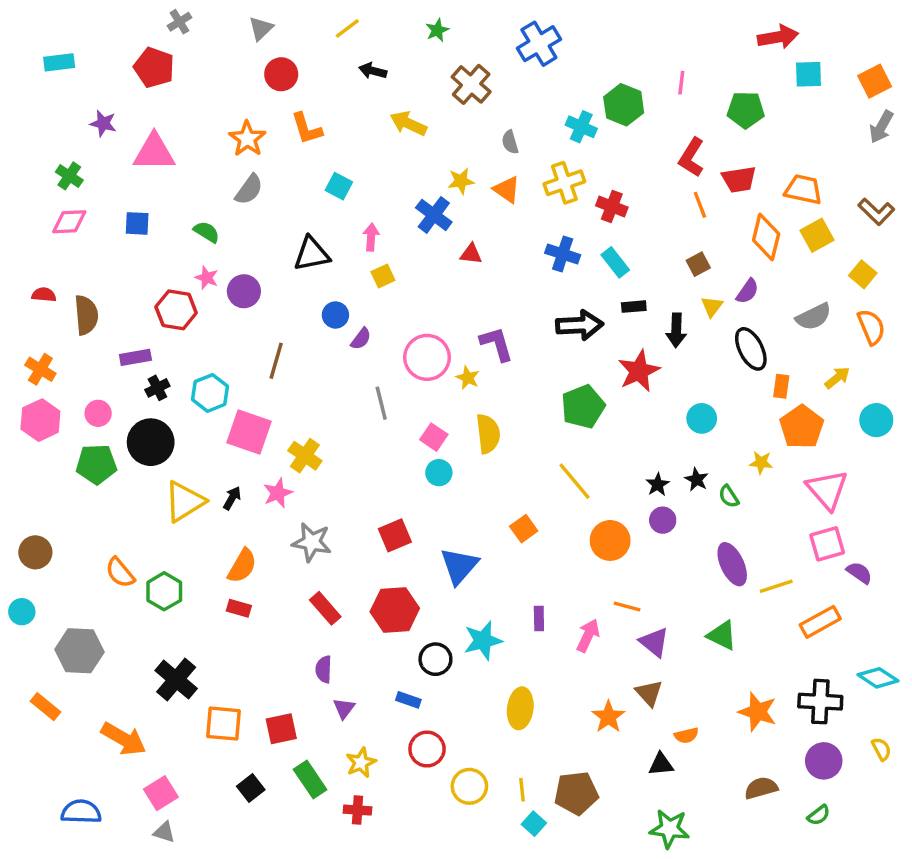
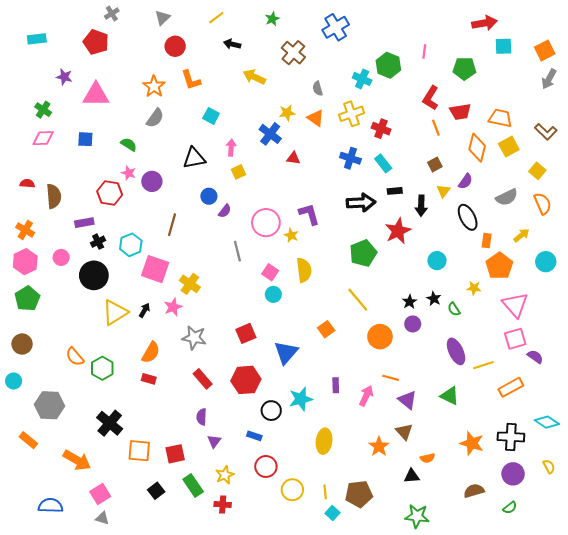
green pentagon: (96, 464) -> (27, 299), moved, turned -30

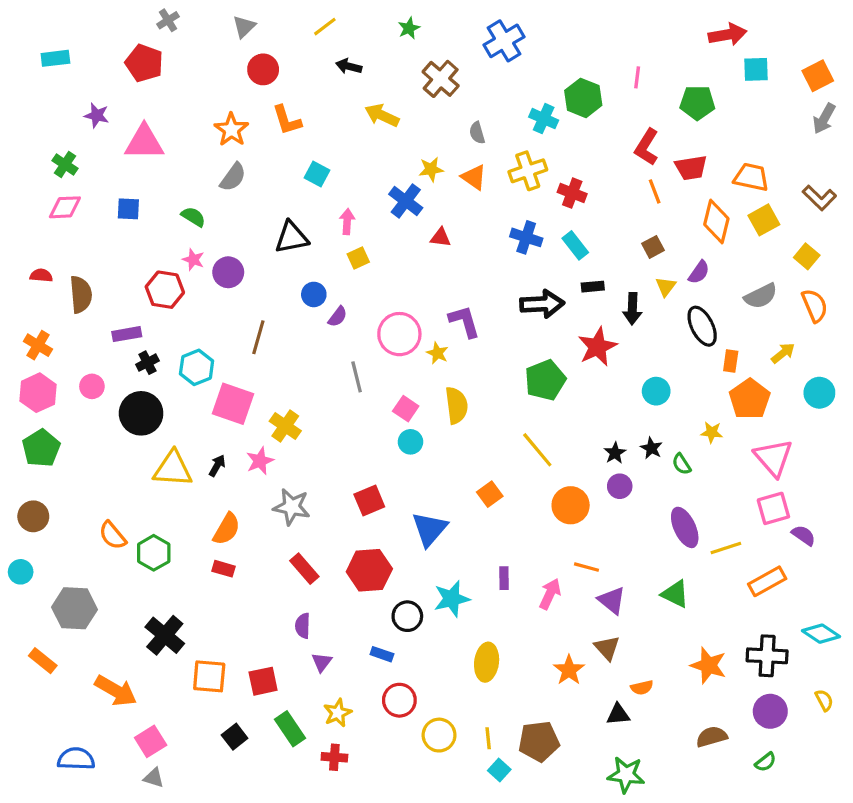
yellow triangle: (115, 312) -> (173, 469), turned 36

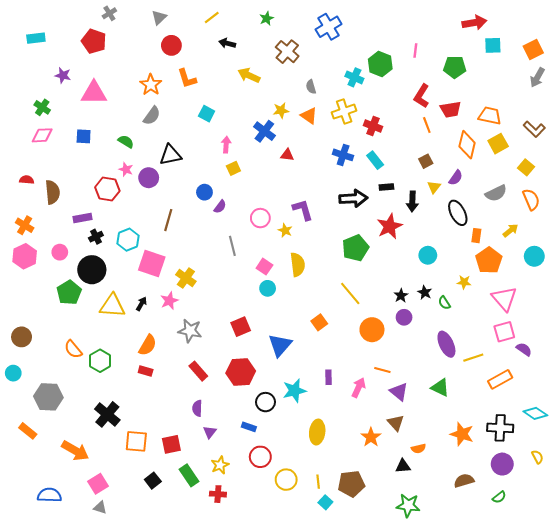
black triangle: (292, 237) -> (170, 155), moved
pink circle: (399, 334) -> (260, 218), size x0.7
green pentagon: (41, 448) -> (69, 292), moved

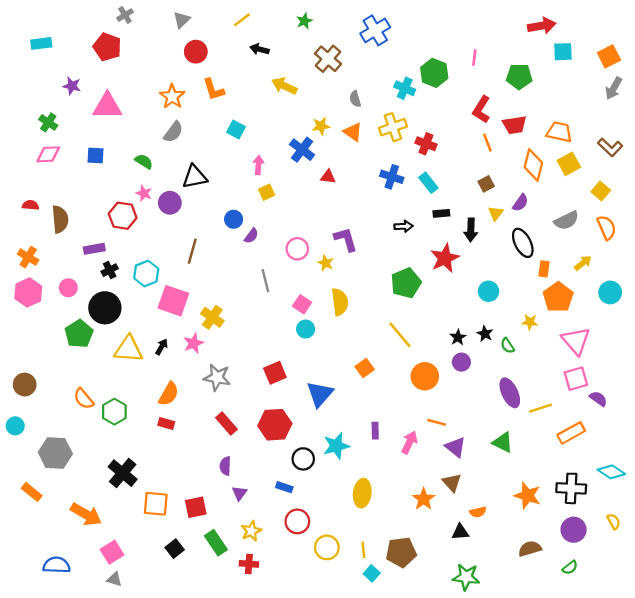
black arrow: (353, 198) -> (404, 226), size x0.6

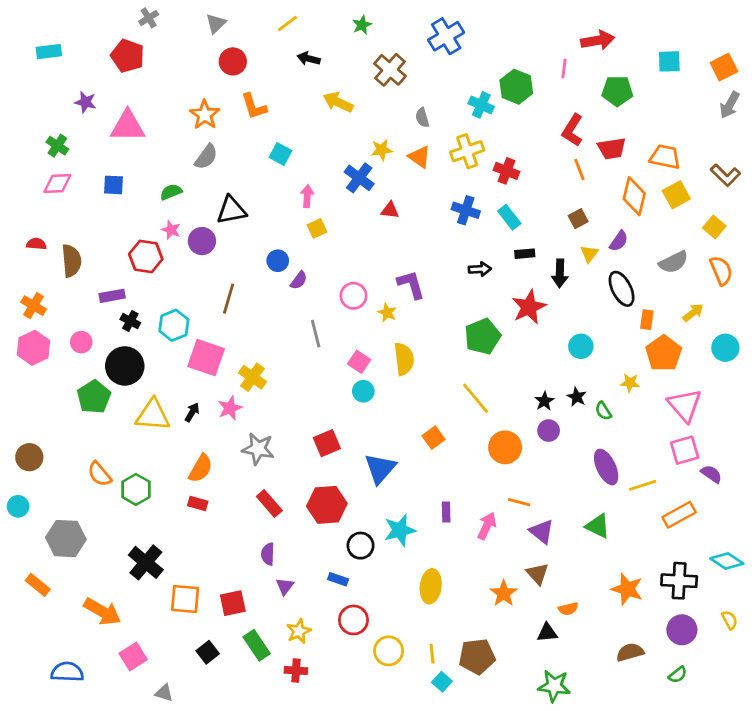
red arrow: (542, 26) -> (598, 40), moved
green semicircle: (144, 161) -> (171, 192), turned -54
black cross: (110, 270) -> (130, 321), turned -35
gray triangle: (114, 579) -> (164, 693), moved

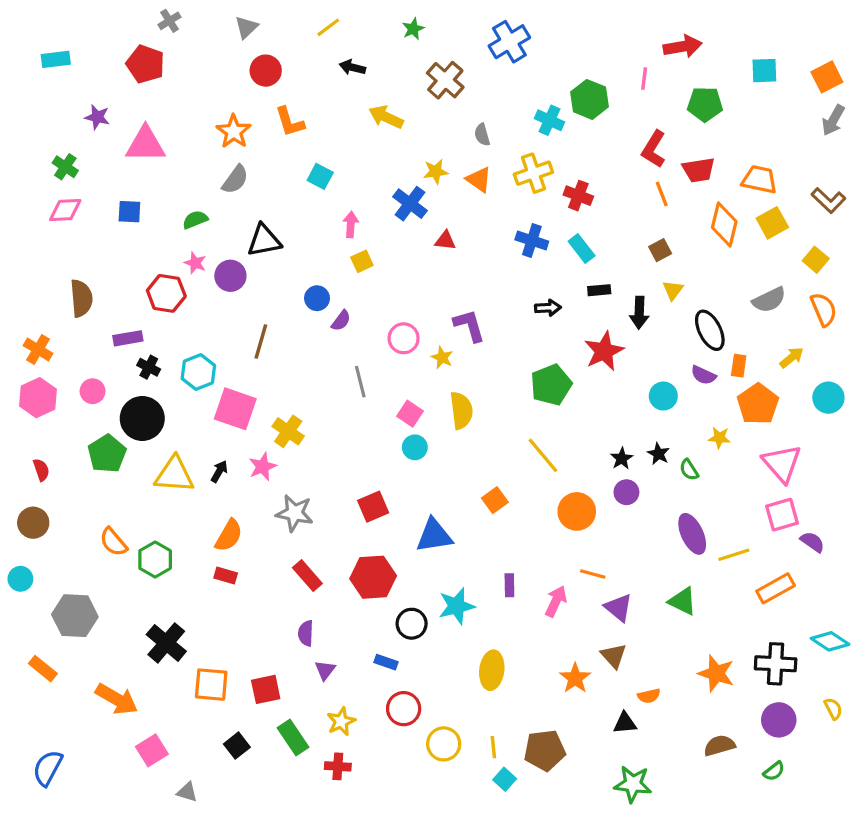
purple semicircle: (619, 241) -> (703, 375), moved, turned 80
red semicircle: (36, 244) -> (41, 470), moved, turned 66
blue triangle: (380, 468) -> (434, 536), turned 40
blue semicircle: (67, 672) -> (48, 768), moved, turned -64

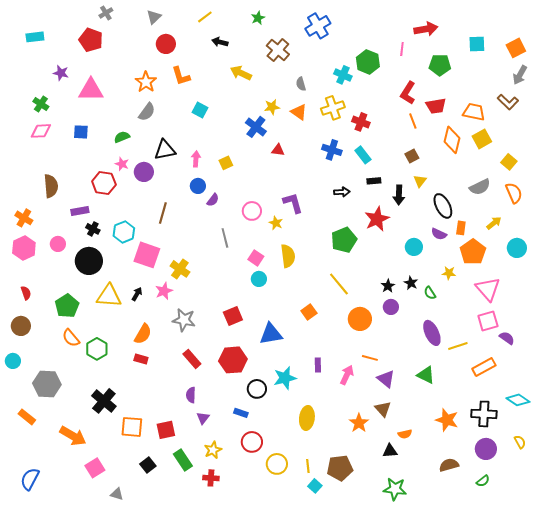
brown L-shape: (828, 200) -> (508, 102), moved
pink arrow: (351, 224) -> (196, 159), moved
green pentagon: (107, 454) -> (67, 306), moved

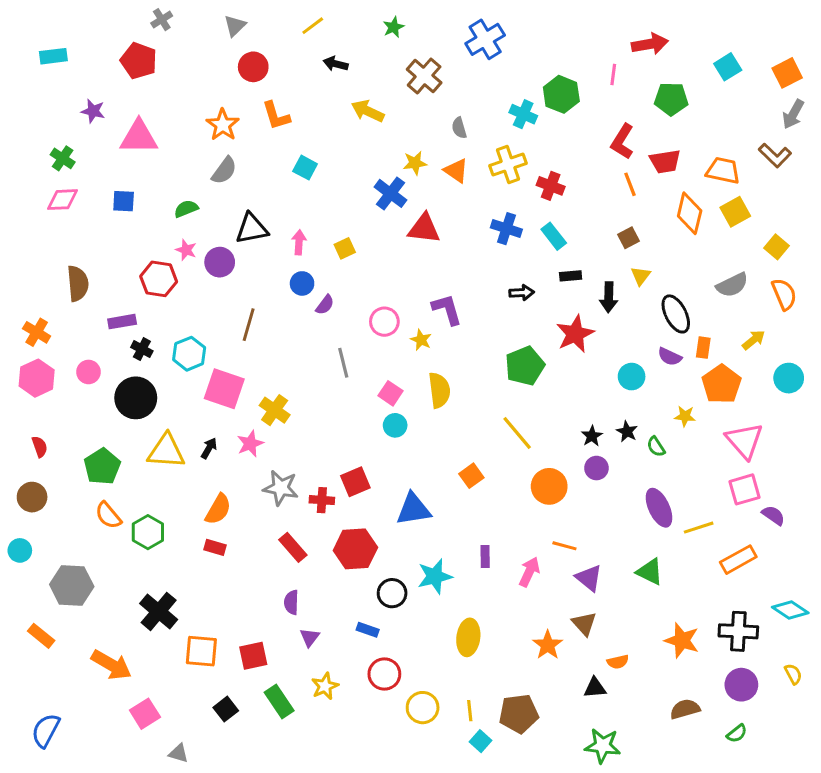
cyan square: (477, 44) -> (728, 67), turned -30
red triangle: (278, 150) -> (424, 229), size x1.6
red cross: (211, 478) -> (322, 500), moved

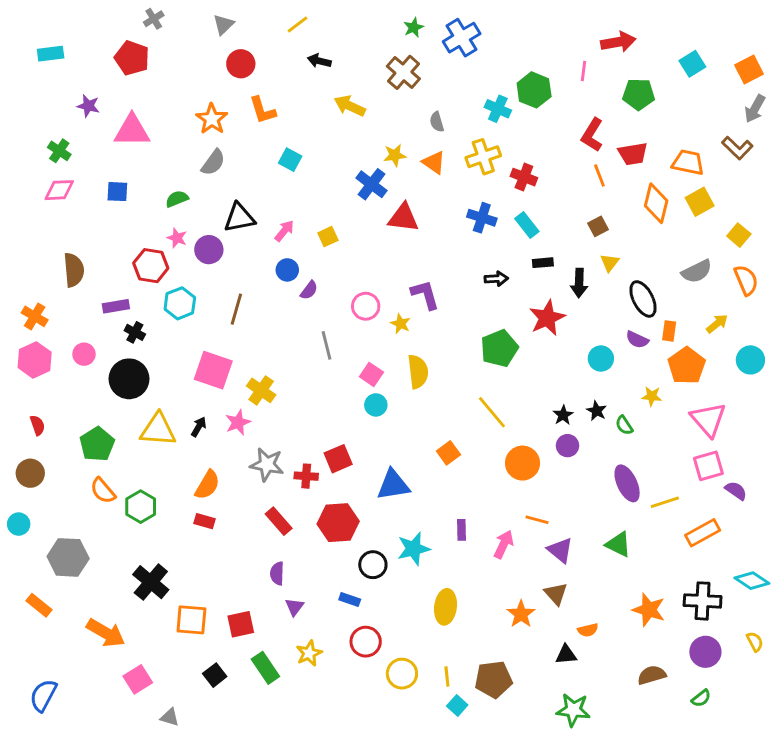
green star: (394, 27) -> (414, 27), moved
pink arrow: (299, 242) -> (284, 231), turned 35
cyan hexagon: (189, 354) -> (180, 303), moved

